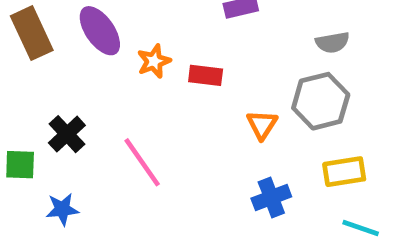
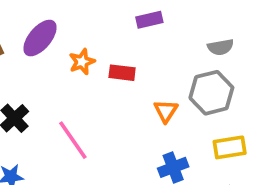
purple ellipse: (100, 31) -> (40, 38), turned 75

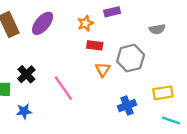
orange star: (82, 62) -> (85, 23), moved
gray hexagon: (211, 93) -> (131, 58), moved
orange triangle: (166, 111) -> (103, 70), moved

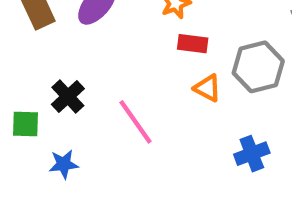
orange triangle: (103, 70) -> (207, 88), turned -35

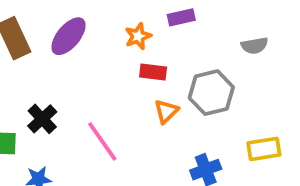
orange triangle: (207, 88) -> (166, 111), turned 48

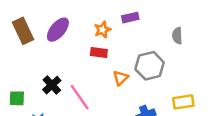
gray semicircle: (255, 46) -> (177, 36), turned 98
red rectangle: (153, 72) -> (99, 53), moved
black cross: (42, 119) -> (52, 85), moved

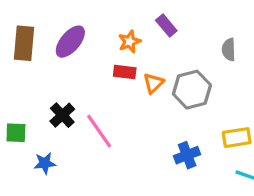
purple rectangle: (130, 18) -> (166, 26), turned 63
brown rectangle: (23, 31) -> (24, 43), turned 30
orange triangle: (121, 78) -> (154, 83), moved

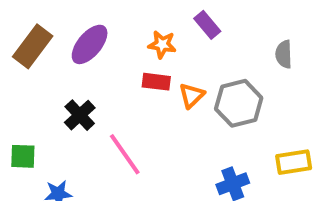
orange star: (130, 42) -> (162, 44), turned 30
brown rectangle: (24, 43) -> (33, 46), turned 32
black cross: (62, 115) -> (80, 115), moved

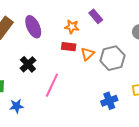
purple ellipse: (90, 44) -> (33, 27), turned -65
pink line: (125, 154) -> (52, 85), turned 60

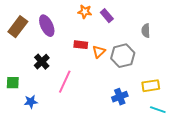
orange star: (72, 27) -> (85, 12), moved

